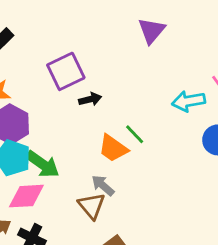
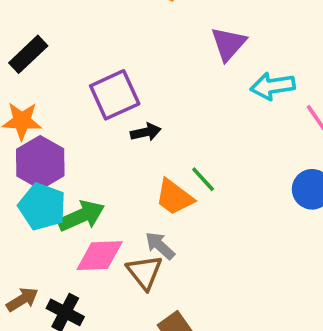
cyan arrow: (188, 101) -> (273, 86), moved
green arrow: (43, 164) -> (81, 216), turned -60
pink diamond: (26, 196) -> (100, 256), moved

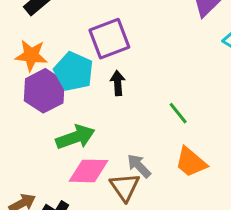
black arrow: (146, 132) -> (118, 83), moved, turned -85
orange trapezoid: (174, 197) -> (191, 162), moved
cyan pentagon: (42, 207) -> (74, 71), moved

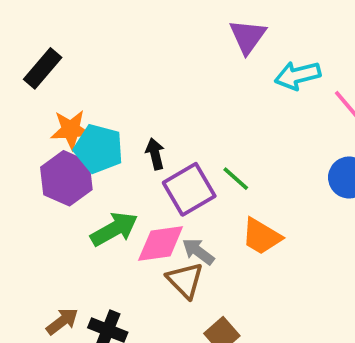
purple square: (109, 39) -> (189, 189), moved
orange star: (31, 55) -> (71, 130), moved
pink diamond: (88, 171) -> (161, 243), moved

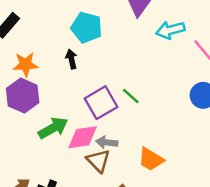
cyan pentagon: (99, 149) -> (86, 27), moved
black arrow: (155, 154) -> (71, 59), moved
orange trapezoid: (261, 236) -> (151, 159), moved
gray arrow: (198, 251) -> (107, 142), turned -30

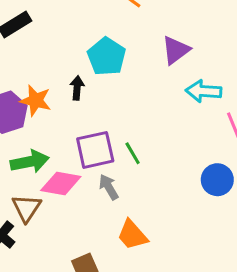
orange star: (26, 64) -> (36, 101), moved
gray arrow: (107, 142) -> (109, 187), moved, turned 35
brown triangle: (98, 161) -> (26, 208), moved

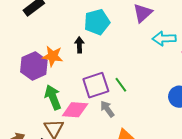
cyan pentagon: (107, 57) -> (97, 22), turned 30
green arrow: (30, 162) -> (53, 97), turned -95

